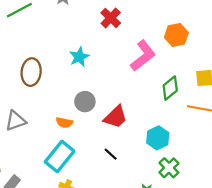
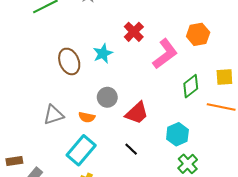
red cross: (111, 18) -> (134, 32), moved
brown ellipse: (31, 72) -> (69, 61), moved, turned -30
gray triangle: (15, 121) -> (54, 115), moved

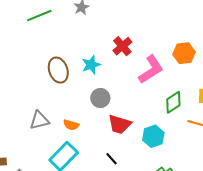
gray circle: (107, 97) -> (100, 98), moved
red trapezoid: (137, 113) -> (119, 124), turned 55
cyan hexagon: (177, 134) -> (153, 136), moved

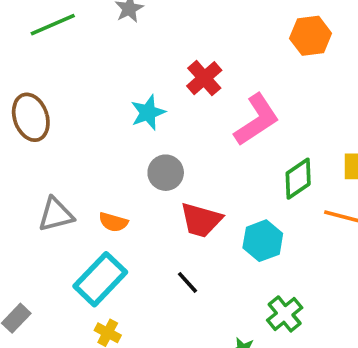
orange hexagon: (184, 53) -> (311, 36), moved
brown ellipse: (58, 70) -> (31, 117), moved

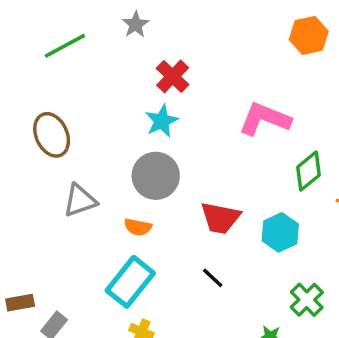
red cross: (204, 78) -> (173, 76), moved
pink L-shape: (257, 120) -> (265, 119), turned -120
gray circle: (166, 173) -> (156, 176), moved, size x1.4
gray triangle: (56, 215) -> (80, 200), moved

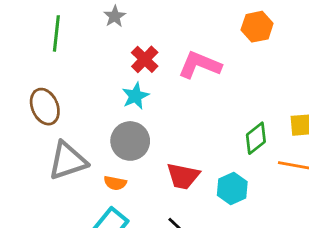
green line: (65, 46) -> (56, 33), turned -56
pink L-shape: (265, 119) -> (200, 65), moved
gray triangle: (80, 200) -> (68, 161), size x1.4

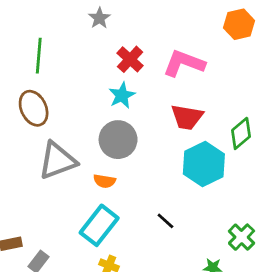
green line: (56, 33) -> (39, 56), moved
red trapezoid: (183, 176) -> (187, 117), moved
cyan hexagon: (232, 188) -> (204, 164), moved, size x1.4

